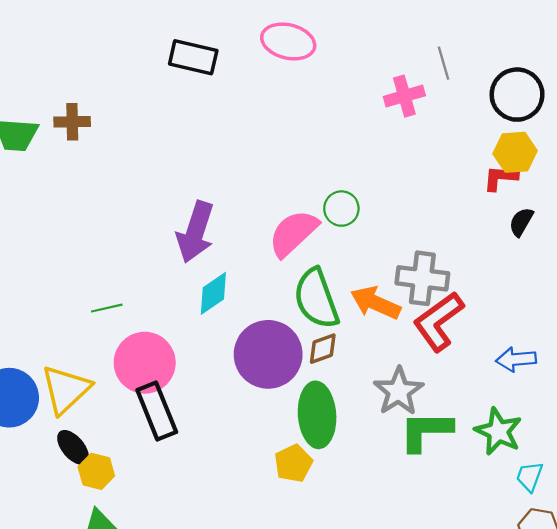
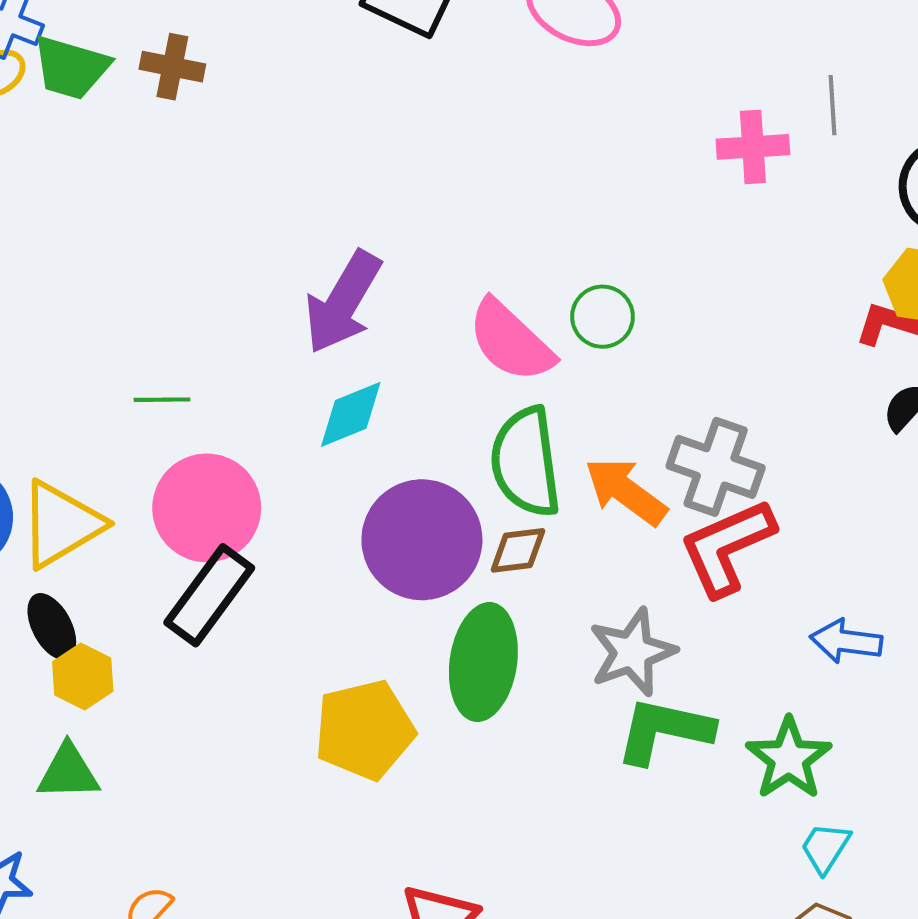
pink semicircle: (293, 233) -> (511, 341), turned -106
black rectangle: (157, 411) -> (209, 595), turned 46
yellow pentagon: (293, 463) -> (364, 730), moved, size x1.5

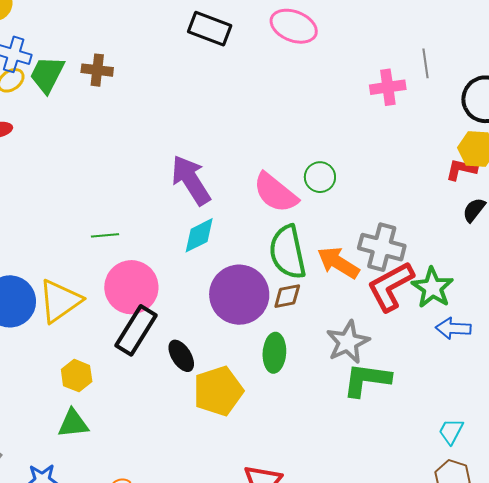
green trapezoid: (71, 68) -> (47, 74), turned 105
purple arrow: (343, 302) -> (191, 180), turned 122
black ellipse: (52, 627) -> (181, 356), moved
green ellipse: (483, 662) -> (274, 353), size x0.7
green star: (789, 758) -> (433, 288), moved

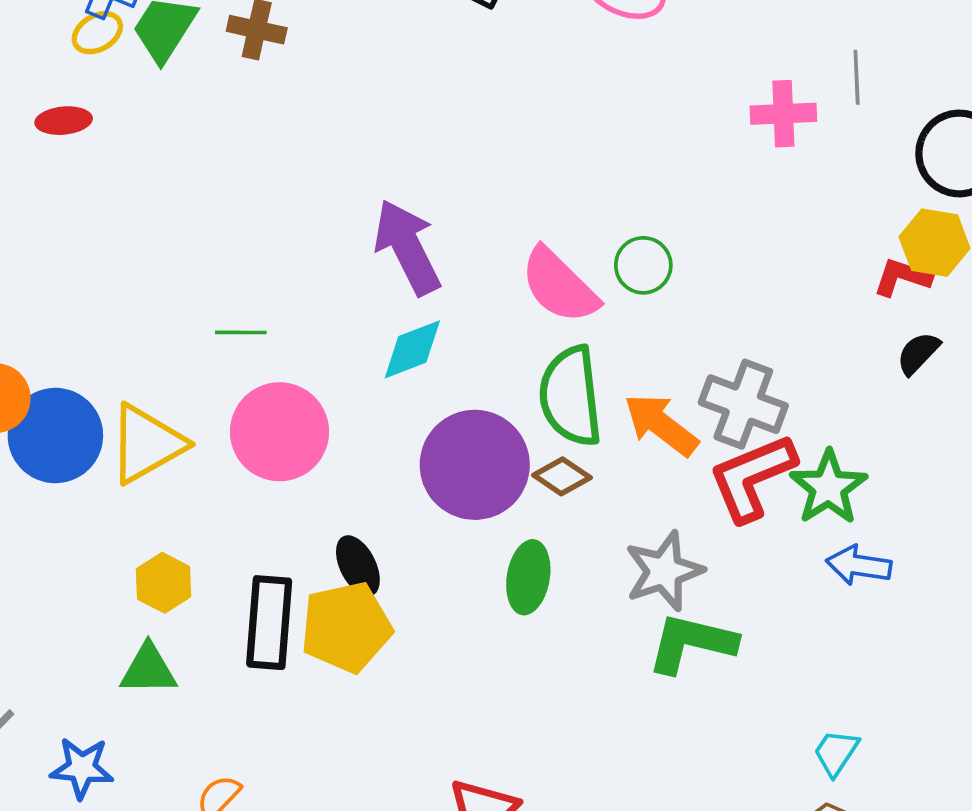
brown diamond: (287, 296) -> (562, 476), turned 40
black rectangle: (136, 330) -> (269, 623), moved, turned -33
yellow pentagon: (218, 391) -> (346, 627), moved

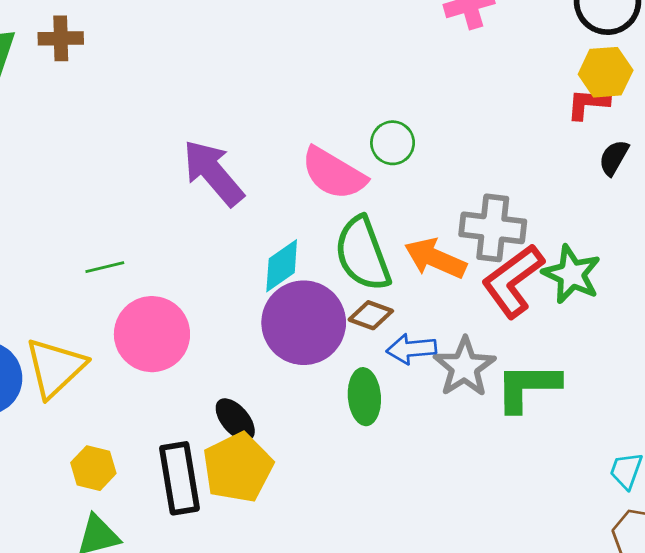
cyan diamond: (412, 349) -> (282, 266), moved
blue arrow: (859, 565) -> (411, 349), moved
green L-shape: (692, 643) -> (528, 387), moved

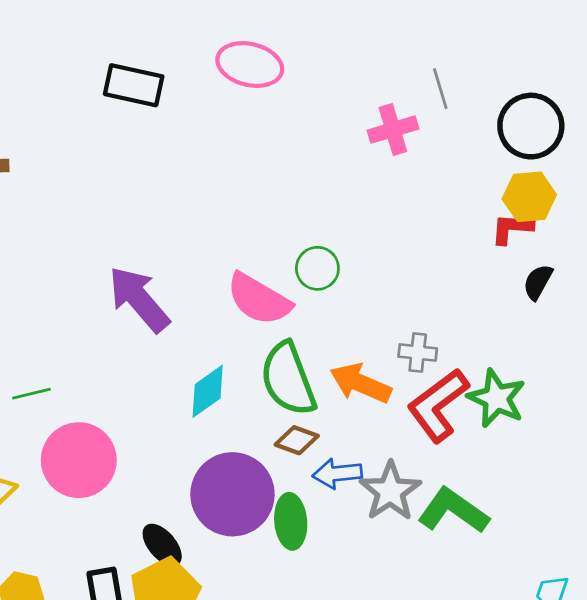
gray cross: (493, 228) -> (418, 353), size x0.6
purple circle: (304, 323) -> (232, 494), moved
green L-shape: (528, 387) -> (453, 511), turned 36

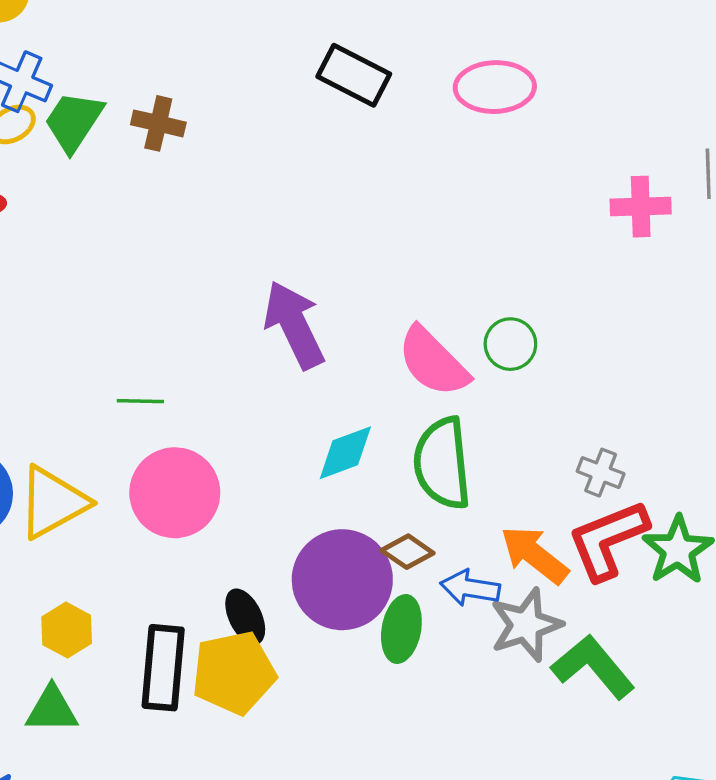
pink ellipse: (250, 65) -> (495, 87), turned -30
orange arrow: (361, 383) -> (534, 555), moved
brown diamond: (297, 440) -> (407, 552), moved

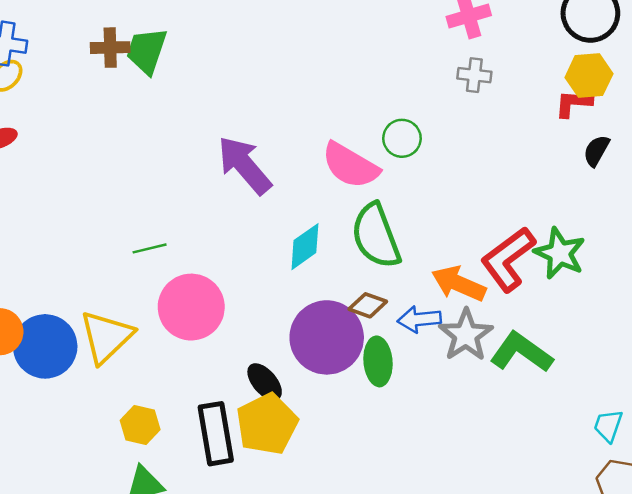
green trapezoid: (74, 121) -> (147, 51), moved
gray cross: (601, 473) -> (474, 75), moved

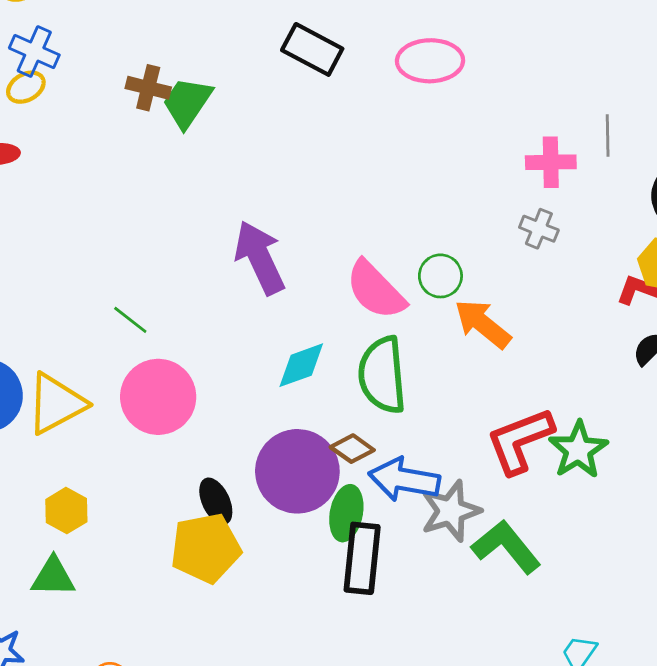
green line: (150, 248) -> (130, 320), turned 36
orange arrow: (459, 284) -> (483, 324), moved
blue arrow: (419, 319) -> (404, 480), size x1.4
black rectangle: (216, 434) -> (362, 558), moved

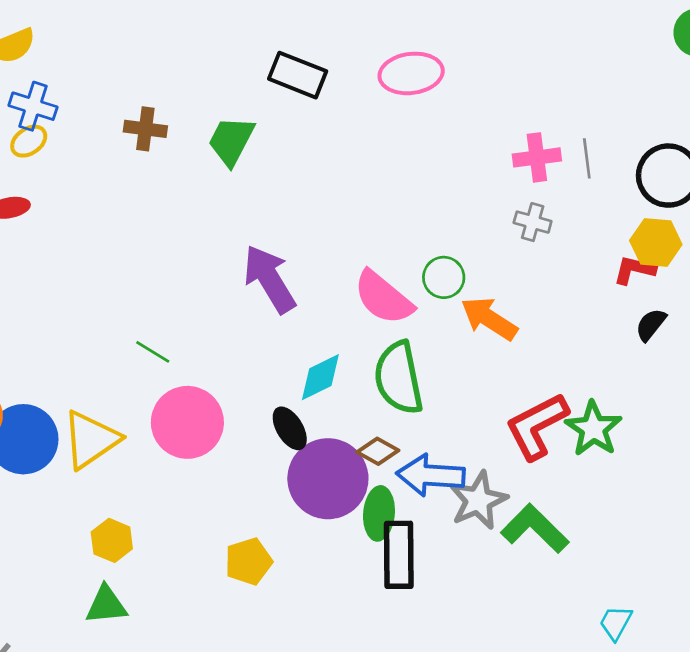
green trapezoid: (187, 102) -> (231, 141), moved
gray line: (608, 136) -> (587, 158), moved
black ellipse: (216, 501) -> (290, 428), moved
yellow pentagon: (206, 548) -> (249, 561), size x0.7

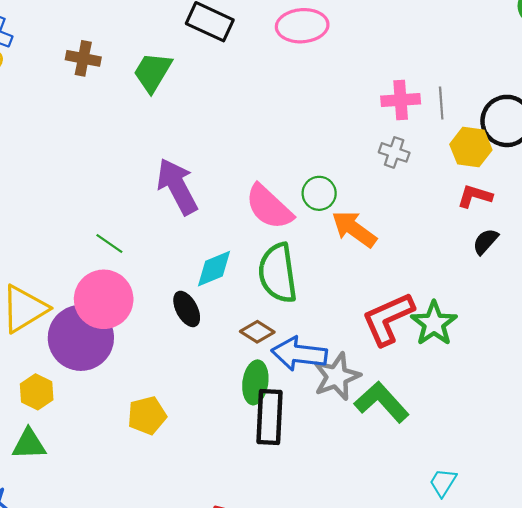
yellow hexagon: (656, 243) -> (471, 147), moved
green line: (153, 352) -> (109, 243), moved
purple circle: (328, 479) -> (81, 338), moved

